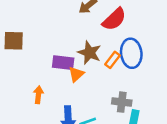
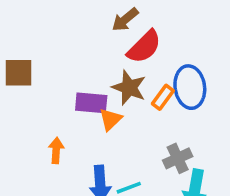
red semicircle: (114, 19) -> (144, 47), moved
gray cross: (122, 102) -> (178, 158), turned -30

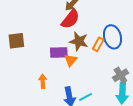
red semicircle: (144, 47) -> (70, 19), moved
gray cross: (178, 158) -> (120, 75), moved

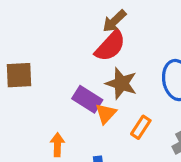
orange rectangle: (98, 44) -> (141, 127), moved
purple rectangle: (59, 52) -> (87, 99), turned 30

